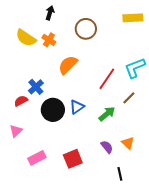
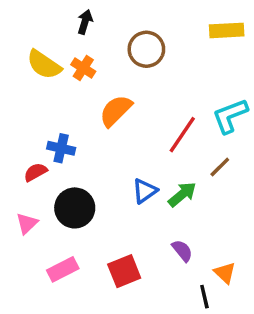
blue cross: (36, 87) -> (61, 148), turned -35
blue triangle: (77, 107) -> (145, 191), moved
black circle: (53, 110) -> (75, 208), moved
orange triangle: (128, 143) -> (225, 273), moved

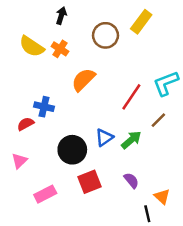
yellow rectangle: (227, 30) -> (141, 22), moved, turned -50
black circle: (75, 208) -> (72, 150), moved
red square: (124, 271) -> (89, 182), moved

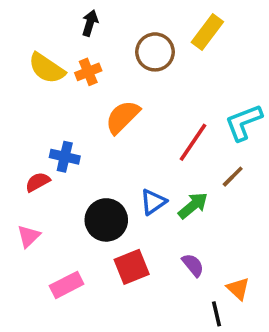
orange cross: (60, 49) -> (88, 72), turned 35

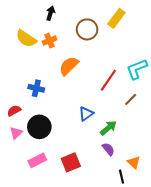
red semicircle: (38, 182) -> (14, 111), moved
green arrow: (193, 205) -> (108, 128), moved
black circle: (106, 220) -> (39, 127), moved
red square: (132, 267) -> (71, 162), moved

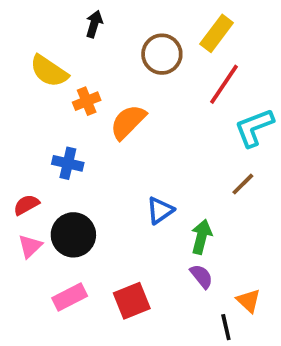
orange cross: (49, 41) -> (87, 101), moved
red line: (108, 80) -> (224, 84), moved
green arrow: (108, 128) -> (201, 237), turned -36

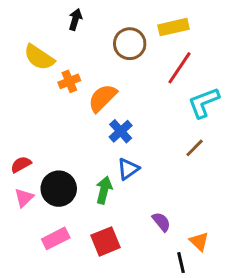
yellow rectangle: (217, 33) -> (173, 27), turned 40
blue cross: (68, 163) -> (121, 131), moved, turned 35
green arrow: (201, 237) -> (104, 190), moved

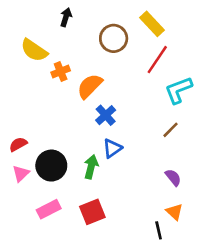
yellow rectangle: (173, 27) -> (152, 24), turned 60
purple semicircle: (161, 222) -> (173, 177), moved

